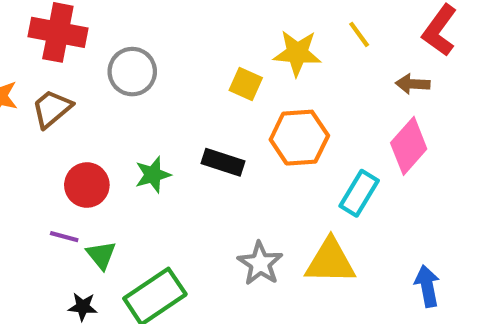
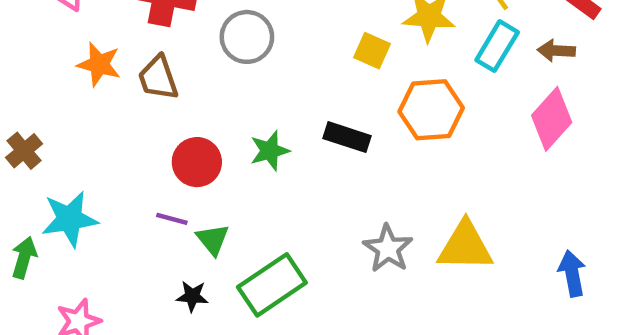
brown trapezoid: (52, 109) -> (158, 78), turned -69
cyan rectangle: (359, 193) -> (497, 46), moved

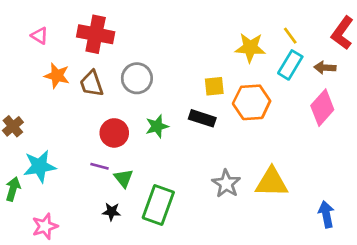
gray circle: (247, 37) -> (137, 78), moved
yellow square: (372, 51) -> (214, 86), moved, turned -30
blue arrow: (572, 274) -> (326, 214), moved
green rectangle: (272, 285) -> (158, 205), turned -36

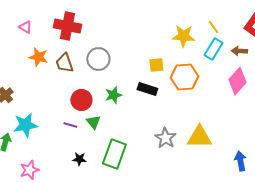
green triangle: (124, 178) -> (93, 122), moved

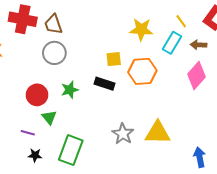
yellow line: (213, 27) -> (181, 21), moved
brown trapezoid: (64, 63) -> (53, 24), moved
purple line: (70, 125) -> (28, 133), moved

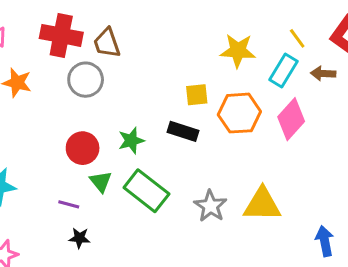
gray circle: (54, 53) -> (86, 80), moved
pink diamond: (196, 75) -> (291, 119), moved
green rectangle: (71, 150) -> (146, 191), moved, turned -72

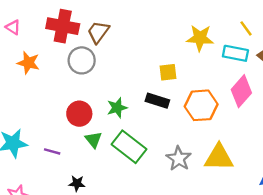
brown trapezoid: (107, 43) -> (98, 32), turned 55
cyan rectangle: (284, 70) -> (235, 53), turned 70
orange hexagon: (239, 113) -> (201, 105), moved
purple line: (69, 204) -> (52, 151), moved

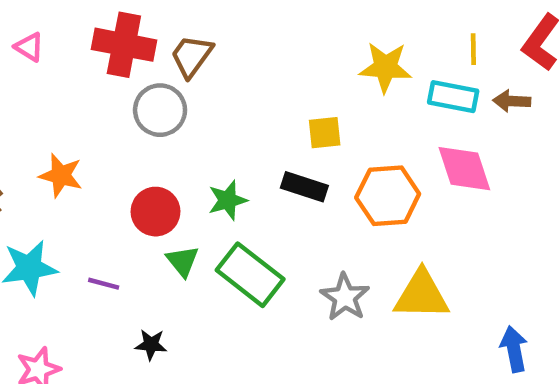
yellow line: (246, 28) -> (473, 49), turned 35
orange star: (28, 63) -> (61, 175), moved
pink diamond: (241, 91) -> (464, 169), turned -60

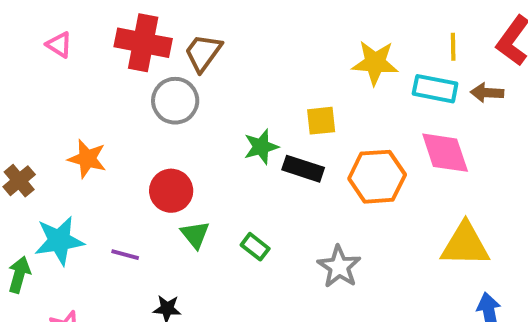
green star: (228, 200) -> (261, 147), moved
green rectangle: (250, 275) -> (255, 247), size x0.5
yellow triangle: (422, 295) -> (465, 245), moved

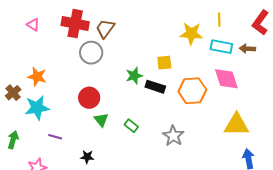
yellow line: (453, 47) -> (219, 20), moved
orange star: (87, 159) -> (37, 77), moved
cyan star: (59, 241) -> (37, 108), moved
purple line: (125, 255) -> (55, 137), moved

